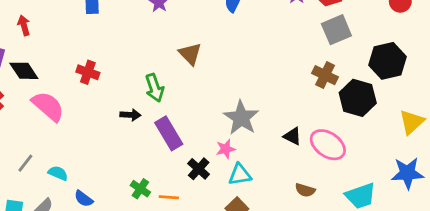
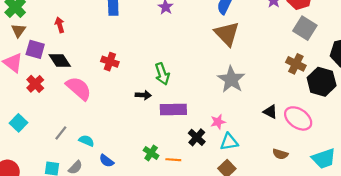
gray square: (336, 30) -> (305, 28), turned -35
brown triangle: (190, 54) -> (227, 34), moved, size x1.4
gray star: (241, 118) -> (231, 79), moved
purple rectangle: (169, 133) -> (173, 110), turned -60

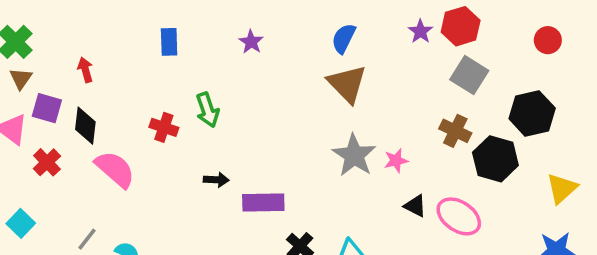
black diamond: (60, 61) -> (85, 126), turned 40
green arrow: (162, 74) -> (207, 110), moved
pink star: (218, 122) -> (396, 161), moved

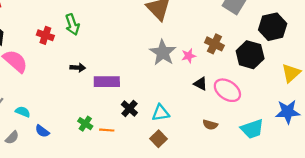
brown cross: (455, 131) -> (214, 44), moved

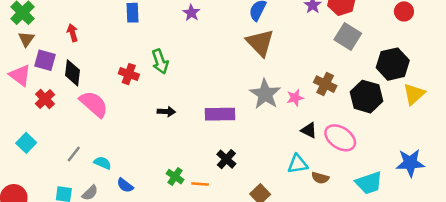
yellow triangle: (291, 73) -> (414, 94), moved
purple rectangle: (107, 82) -> (220, 114), moved
cyan triangle: (161, 113) -> (298, 164), moved

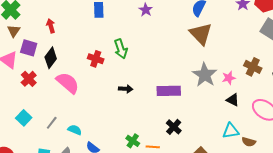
black diamond: (73, 73) -> (51, 58), turned 30
black triangle: (309, 130) -> (233, 100), moved
cyan square: (26, 143) -> (24, 118), moved

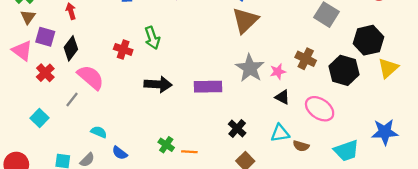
brown triangle: (201, 34) -> (245, 20), turned 30
black arrow: (126, 89) -> (158, 84), size x1.6
gray line: (52, 123) -> (72, 99), moved
black cross: (174, 127) -> (237, 129), moved

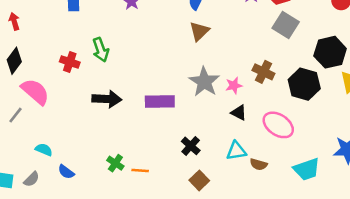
brown triangle: (245, 20) -> (199, 31), size x0.7

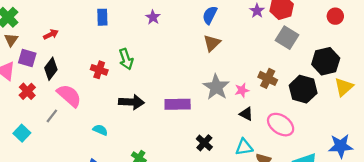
red arrow: (14, 21) -> (51, 34), turned 80
cyan semicircle: (44, 150) -> (100, 130), moved

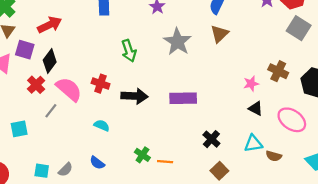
red arrow: (51, 34) -> (50, 25), size x1.5
red cross: (99, 70) -> (101, 84), moved
gray star: (216, 87) -> (178, 42), moved
red cross: (27, 91) -> (36, 85), moved
cyan square: (22, 133) -> (19, 129), turned 35

